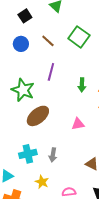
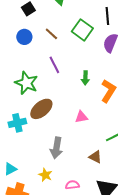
purple line: (51, 72) -> (54, 65), turned -42
cyan cross: (28, 154) -> (17, 123), moved
gray arrow: (53, 155) -> (56, 148), size x1.5

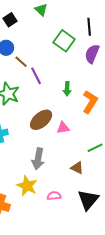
brown line: (51, 34) -> (21, 62), moved
brown ellipse: (41, 109) -> (41, 120), moved
yellow star: (45, 175) -> (27, 186), size x1.5

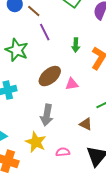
brown line: (21, 62) -> (34, 11), moved

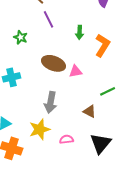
green star: (17, 50) -> (21, 37), size x0.6
brown ellipse: (50, 76) -> (54, 63), turned 60
yellow star: (36, 142) -> (40, 129), turned 30

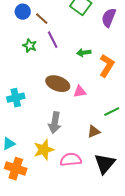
green arrow: (80, 32) -> (84, 53), turned 80
green star: (21, 37) -> (30, 46), moved
brown triangle: (90, 111) -> (94, 132), turned -48
pink semicircle: (67, 139) -> (71, 160), size x1.5

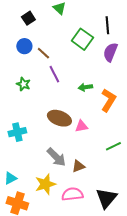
green star: (30, 46) -> (23, 84), moved
gray arrow: (55, 123) -> (56, 157), turned -55
brown triangle: (94, 132) -> (78, 166), moved

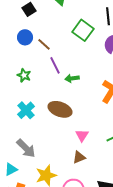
green arrow: (85, 87) -> (72, 78), moved
pink triangle: (81, 126) -> (82, 135), moved, turned -48
cyan cross: (17, 132) -> (26, 110), moved, turned -30
gray arrow: (56, 157) -> (26, 148), moved

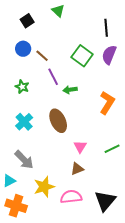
green square: (83, 30) -> (82, 56), moved
brown ellipse: (60, 109) -> (58, 121), turned 45

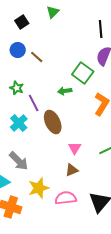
green triangle: (58, 11) -> (53, 12), turned 32
green square: (82, 56) -> (83, 73), moved
purple line: (53, 77) -> (34, 103), moved

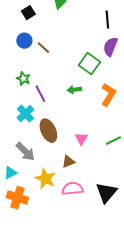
green arrow: (65, 91) -> (74, 90), moved
brown ellipse: (53, 122) -> (48, 131), moved
brown triangle: (72, 170) -> (68, 162), moved
yellow star: (39, 188) -> (45, 179), turned -30

